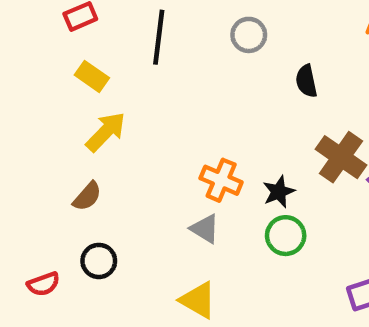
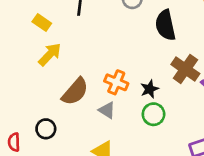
black semicircle: (306, 81) -> (165, 25), size x1.6
brown semicircle: (87, 196) -> (75, 92), moved, size x1.6
red semicircle: (43, 284) -> (14, 142), turned 108

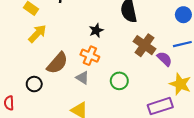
black star: (150, 89) -> (96, 30), moved
black circle: (46, 129) -> (34, 84), moved

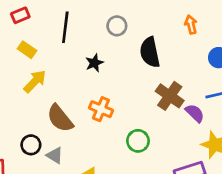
black star: (96, 30) -> (94, 63), moved
brown semicircle: (57, 63) -> (60, 118), turned 100
gray triangle: (83, 78) -> (55, 155), moved

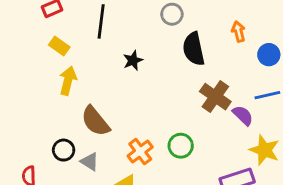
orange arrow: (191, 25) -> (238, 32), moved
gray circle: (117, 26) -> (172, 14), moved
yellow arrow: (35, 81) -> (68, 81), turned -30
orange cross: (101, 109) -> (140, 151), moved, turned 30

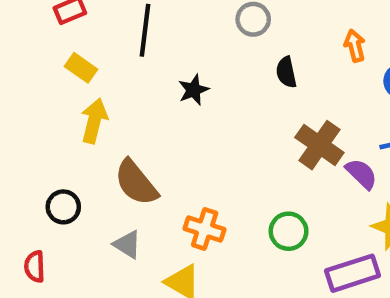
black semicircle: (194, 49) -> (286, 72), size x0.6
green circle: (181, 146) -> (289, 231), moved
black circle: (64, 150) -> (63, 207), moved
orange cross: (140, 151) -> (205, 229), turned -35

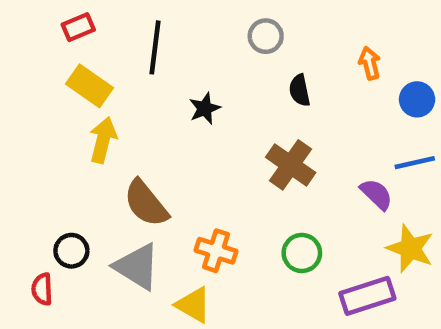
yellow rectangle: (81, 68) -> (90, 86), size x1.4
brown cross: (319, 145) -> (291, 165), moved
black circle: (63, 207) -> (71, 251), moved
gray triangle: (127, 244) -> (137, 267), size x1.6

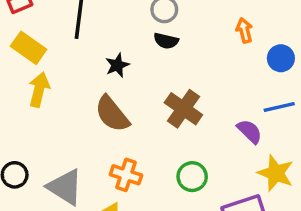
black semicircle: (300, 90) -> (166, 41), moved, turned -65
brown semicircle: (146, 203) -> (112, 114), moved

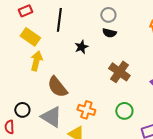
brown semicircle: (112, 114) -> (57, 87), moved

